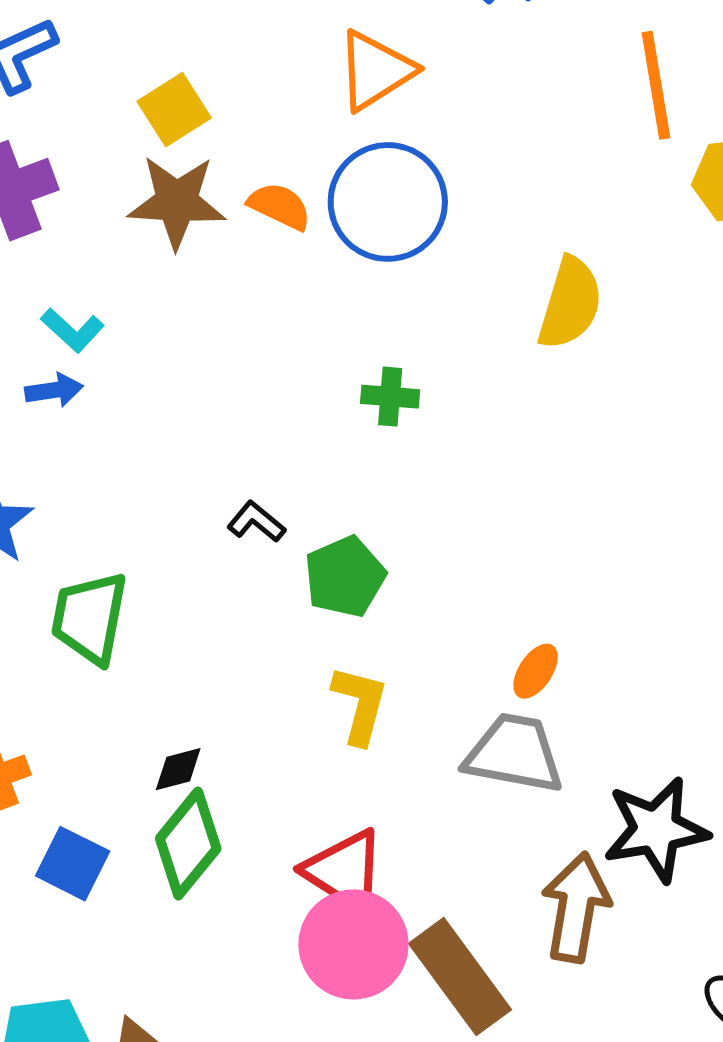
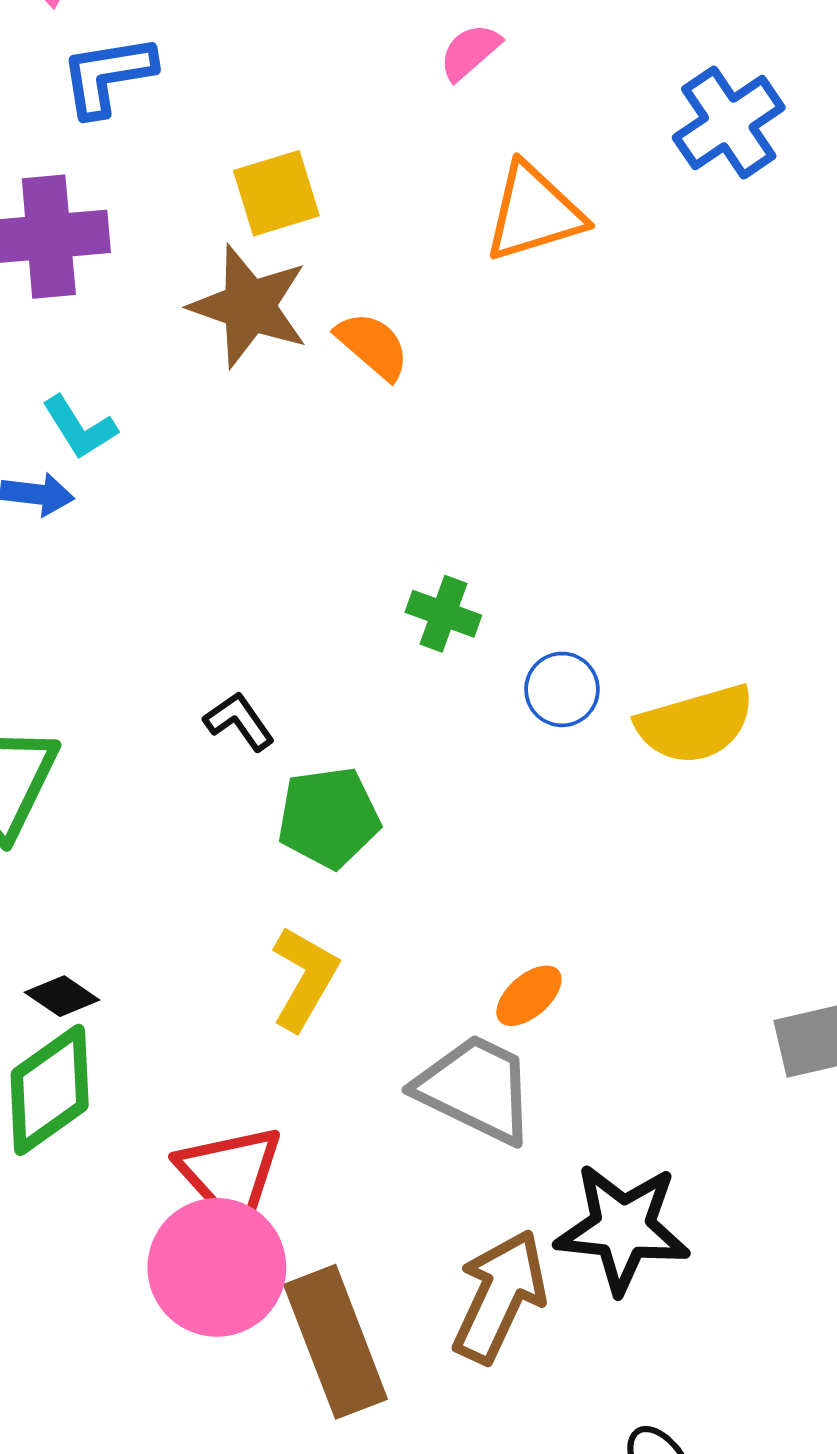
blue circle: (388, 202) -> (562, 689), moved, size x0.5
yellow semicircle: (570, 303) -> (695, 724), moved, turned 42
black diamond: (178, 769) -> (62, 996), turned 34

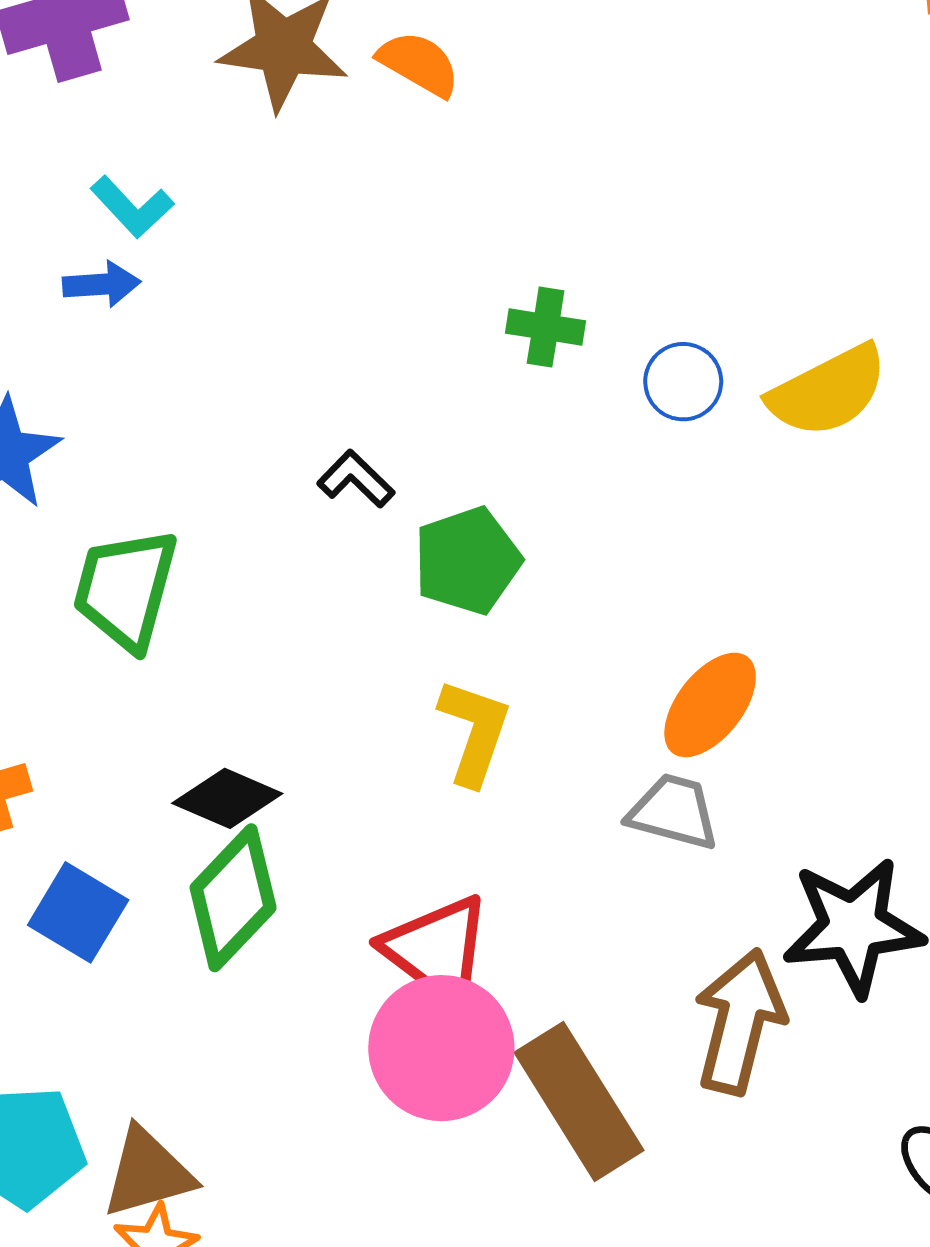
black diamond: (62, 996) -> (227, 798), size x1.4
orange ellipse: (529, 996) -> (710, 705), size x1.5
gray trapezoid: (476, 1089) -> (673, 812), size x0.7

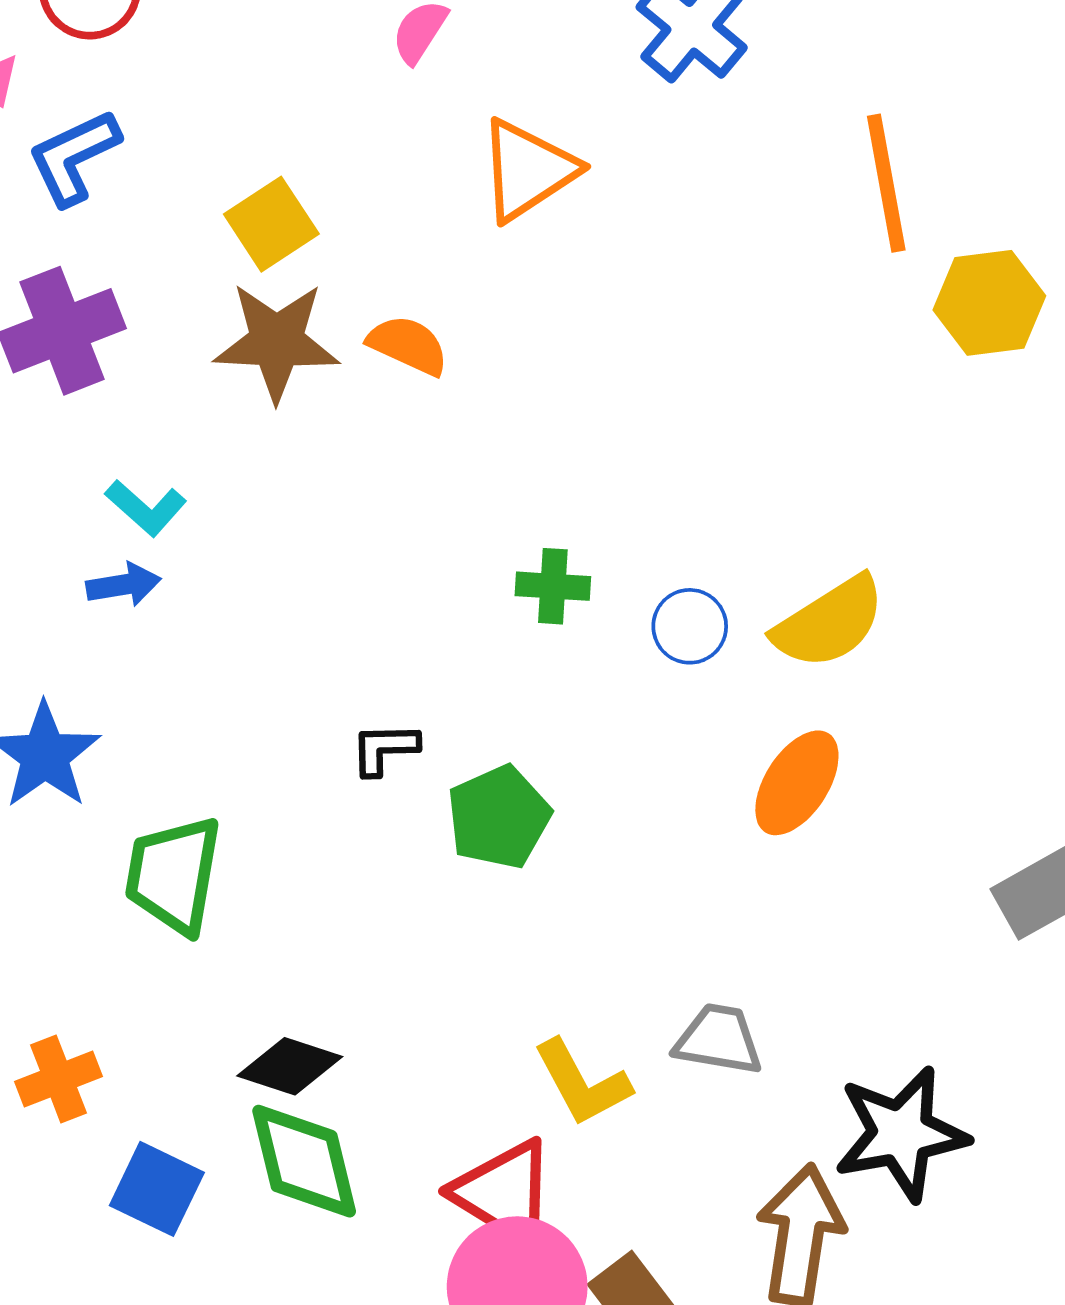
black L-shape: (356, 479) -> (385, 749), turned -40
orange ellipse: (710, 705) -> (797, 783), moved
yellow L-shape: (474, 732) -> (582, 1083), moved, turned 138
green diamond: (233, 898) -> (304, 1161), turned -52

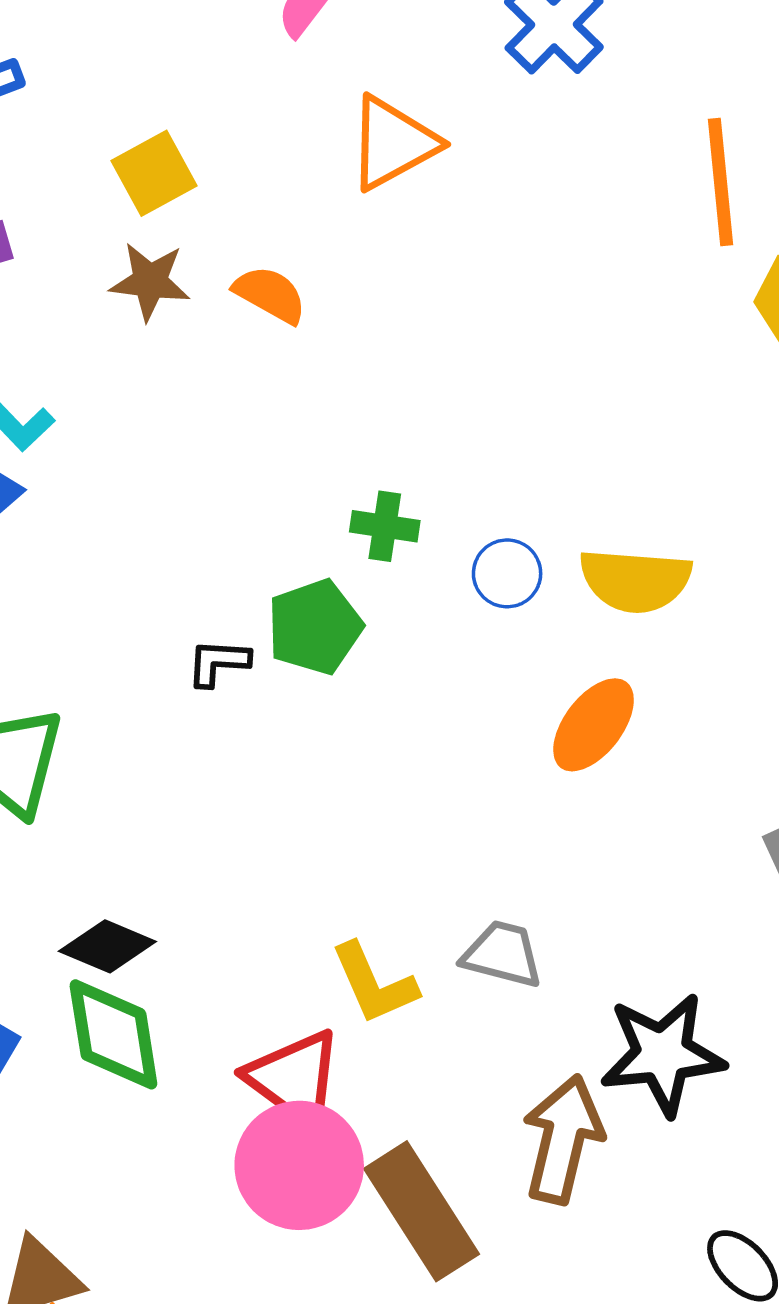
brown star: (277, 342) -> (150, 281), size x0.7
yellow semicircle: (829, 622) -> (635, 580), turned 32
green pentagon: (499, 817) -> (315, 627), moved

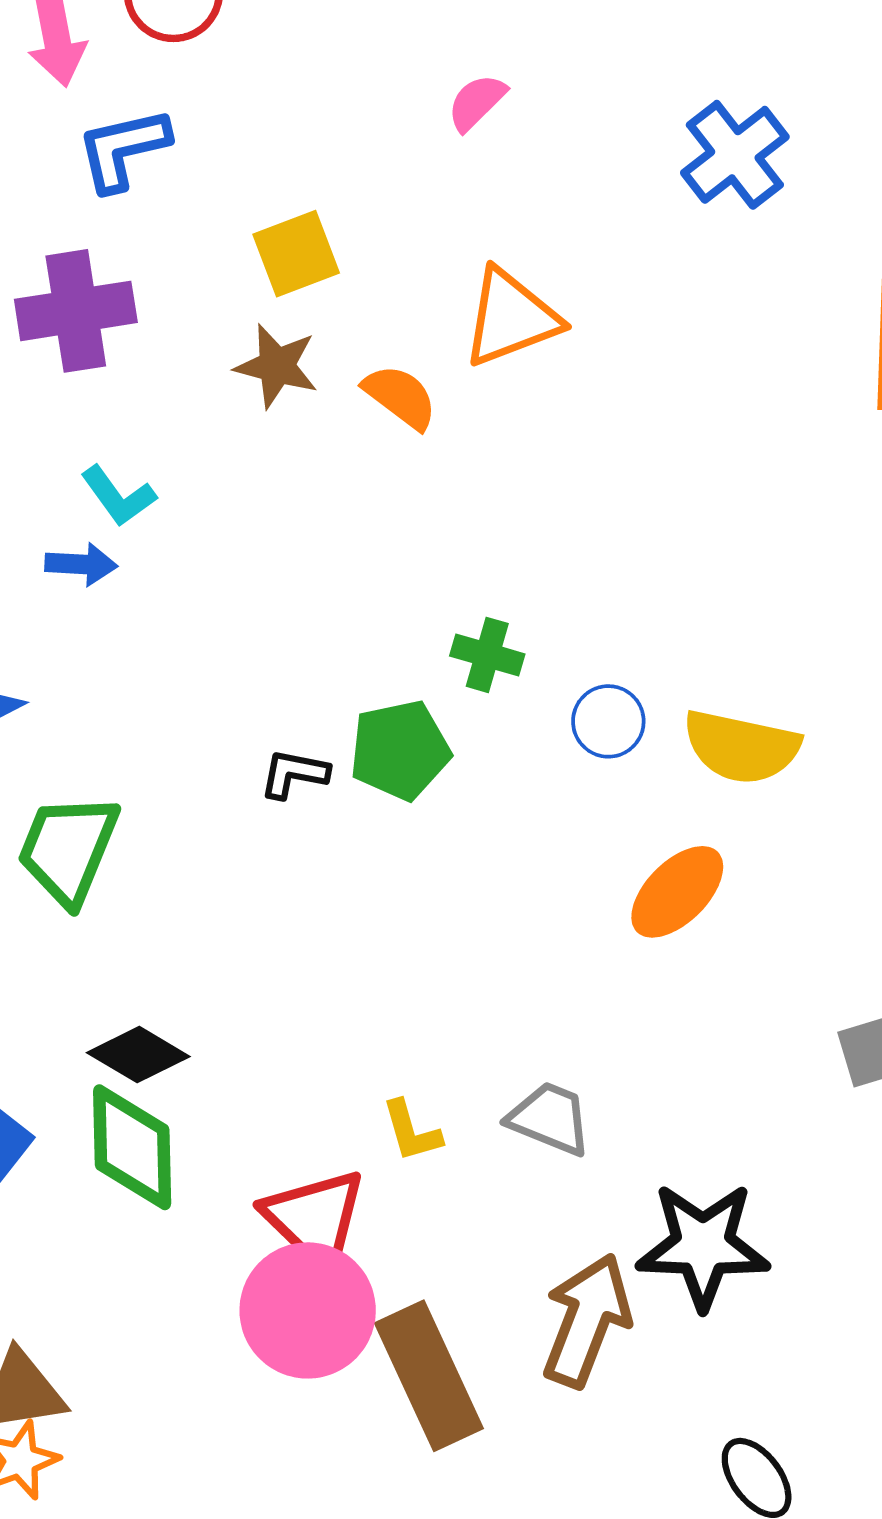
orange triangle: (393, 143) -> (511, 318), moved
yellow L-shape: (374, 984) -> (411, 1131), size x0.7

